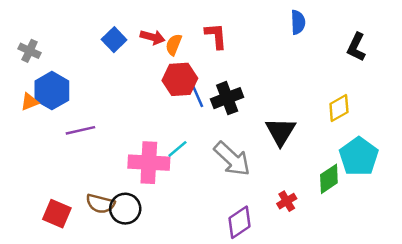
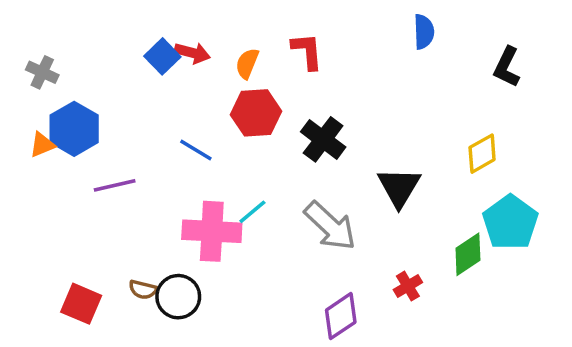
red arrow: (153, 37) -> (192, 53), moved
blue line: (197, 96) -> (196, 150), moved, turned -35
black cross: (227, 98) -> (323, 139), turned -32
brown semicircle: (100, 204) -> (143, 290), size x0.7

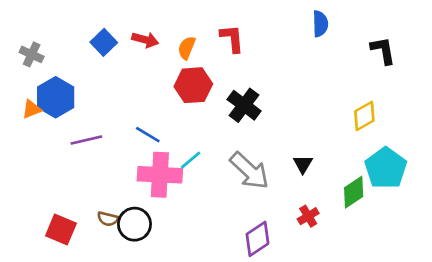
blue square: (162, 56) -> (104, 42), moved
black L-shape: (507, 67) -> (383, 50), turned 144
blue line: (196, 150) -> (148, 135), moved
black triangle: (399, 187) -> (303, 164), moved, size x0.6

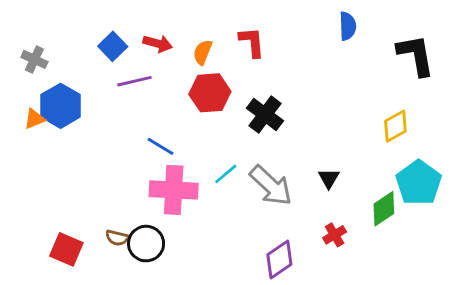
black L-shape: (383, 50) -> (416, 55), size x1.4
purple line: (86, 140) -> (134, 81), moved
cyan line: (191, 160) -> (226, 174), moved

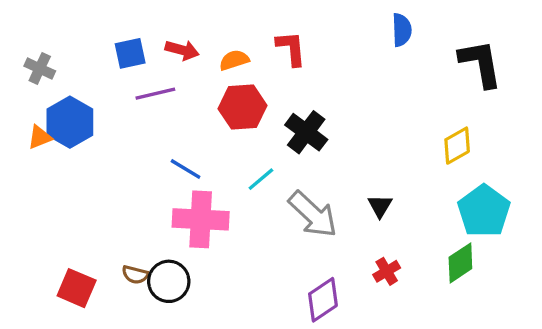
blue square: (113, 46) -> (130, 53), turned 32
orange semicircle: (203, 52) -> (234, 60), turned 50
cyan line: (226, 174) -> (261, 179), moved
green diamond: (384, 209) -> (460, 263), moved

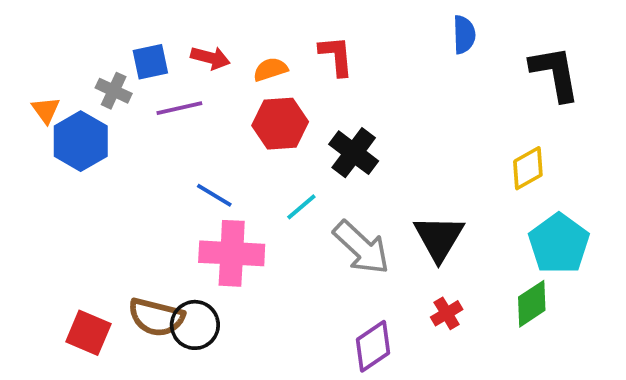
gray cross: (40, 68) -> (114, 91), moved
orange triangle: (40, 137) -> (46, 110), moved, turned -44
black triangle: (380, 206) -> (439, 238), size x1.8
brown semicircle: (135, 275) -> (156, 317), size x1.8

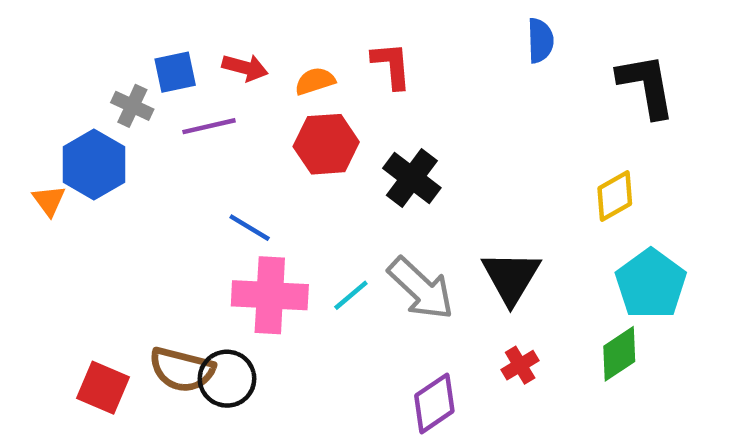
orange triangle: (46, 110) -> (49, 201), moved
cyan line: (301, 207) -> (351, 295), moved

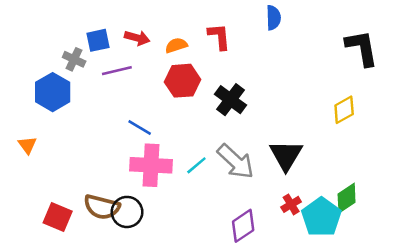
blue semicircle: (540, 41) -> (273, 18), moved
orange triangle: (49, 201) -> (27, 145), moved
cyan pentagon: (651, 284) -> (321, 217), moved

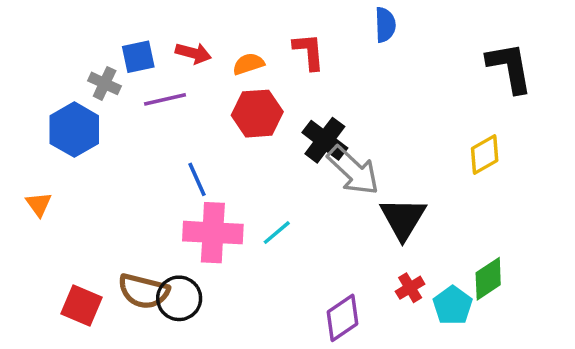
blue line: (140, 127) -> (197, 179), turned 35
gray arrow: (236, 161) -> (353, 170), moved
cyan pentagon: (321, 217) -> (453, 305), size x0.7

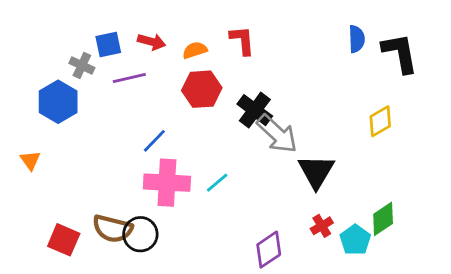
blue semicircle: (385, 25) -> (357, 39), moved
blue line: (197, 179) -> (154, 141), turned 68

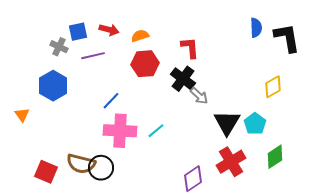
red L-shape: (242, 40) -> (190, 48), moved
blue hexagon: (58, 102) -> (53, 86), moved
gray arrow: (277, 134) -> (199, 96), size x0.6
red cross: (322, 226) -> (231, 162), size x1.8
cyan pentagon: (355, 240) -> (255, 124), moved

